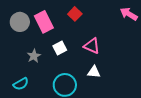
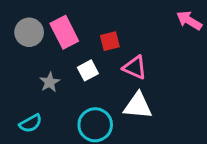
red square: (75, 14) -> (110, 41), moved, turned 32
white triangle: (94, 72) -> (138, 106), size x1.5

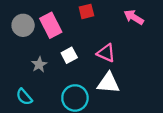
pink arrow: (189, 21) -> (134, 17), moved
red square: (110, 41) -> (86, 11), moved
cyan semicircle: (31, 123) -> (24, 97), turned 78

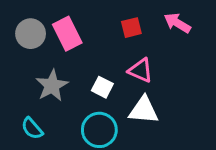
red square: (86, 11) -> (131, 28), moved
white square: (69, 55) -> (102, 87), moved, turned -35
gray star: (39, 65) -> (52, 86), size x1.5

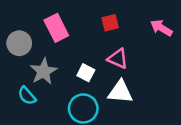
pink arrow: (177, 23) -> (161, 28), moved
gray circle: (31, 34) -> (19, 43), moved
cyan semicircle: (32, 128) -> (27, 96), moved

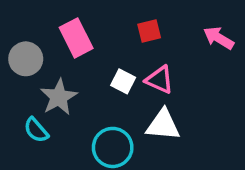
white square: (86, 73) -> (123, 81), moved

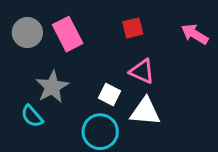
gray circle: (26, 59) -> (27, 33), moved
white square: (123, 81) -> (109, 94), moved

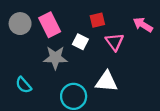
pink triangle: (142, 71) -> (114, 42), moved, turned 30
gray star: (52, 87) -> (55, 58), moved, turned 30
white square: (109, 94) -> (80, 42), moved

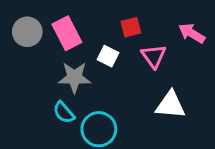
white triangle: (107, 82) -> (170, 105), moved
cyan semicircle: (23, 85) -> (64, 112), moved

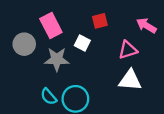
gray circle: (27, 32) -> (24, 44), moved
pink triangle: (154, 56) -> (128, 50), moved, turned 48
cyan semicircle: (64, 112) -> (49, 96), moved

